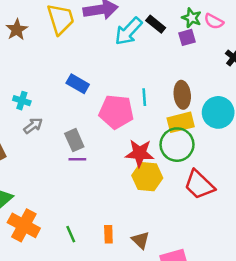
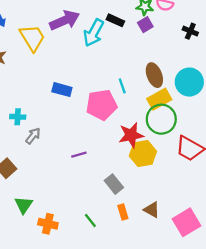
gray rectangle: (74, 140) -> (114, 184), moved
orange cross: (24, 225) -> (48, 224), size x0.7

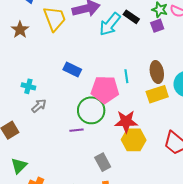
green circle: (161, 119) -> (91, 110), moved

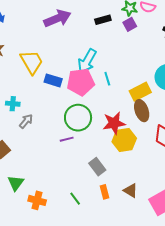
black rectangle: (131, 17) -> (103, 20), turned -42
yellow trapezoid: (55, 19) -> (32, 62), moved
cyan arrow: (110, 24) -> (87, 61), moved
brown ellipse: (157, 72) -> (142, 111), moved
pink pentagon: (105, 90) -> (81, 82), moved

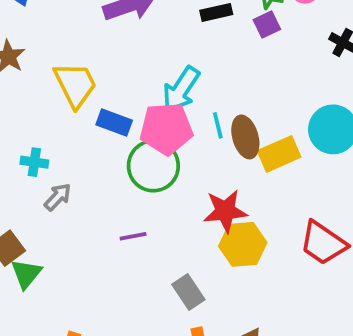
brown ellipse: (142, 111) -> (245, 137), moved
green circle: (78, 118) -> (153, 166), moved
green triangle: (16, 183) -> (26, 274), moved

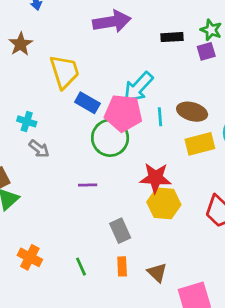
brown ellipse: (245, 137) -> (192, 112), moved, turned -68
gray arrow: (58, 197) -> (39, 149), turned 75

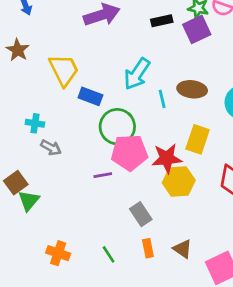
purple square: (206, 51) -> (197, 29), size x1.5
pink pentagon: (123, 113) -> (129, 152), moved
yellow rectangle: (200, 144) -> (198, 139), moved, turned -48

